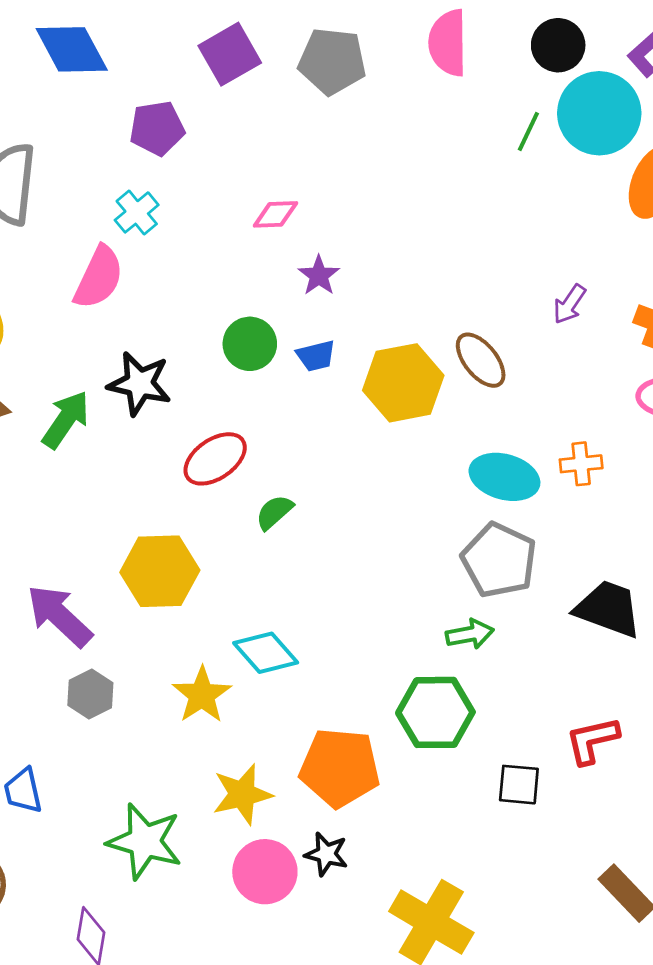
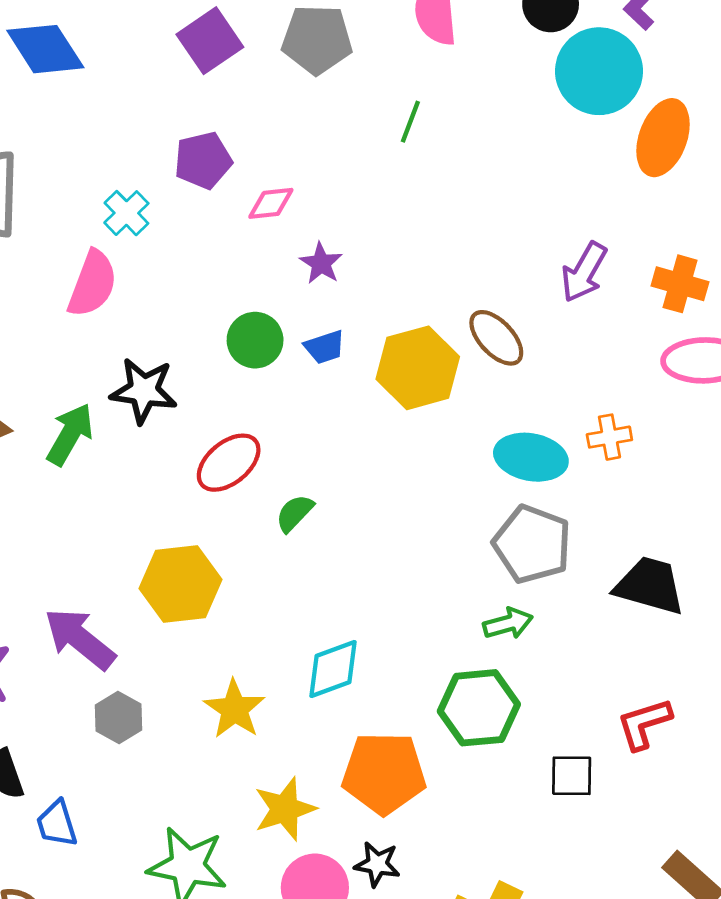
purple pentagon: (157, 128) -> (203, 160), moved
green line: (528, 131) -> (410, 122), moved
purple arrow: (569, 304) -> (584, 272), size x1.4
cyan diamond: (266, 653) -> (333, 669), moved, turned -64

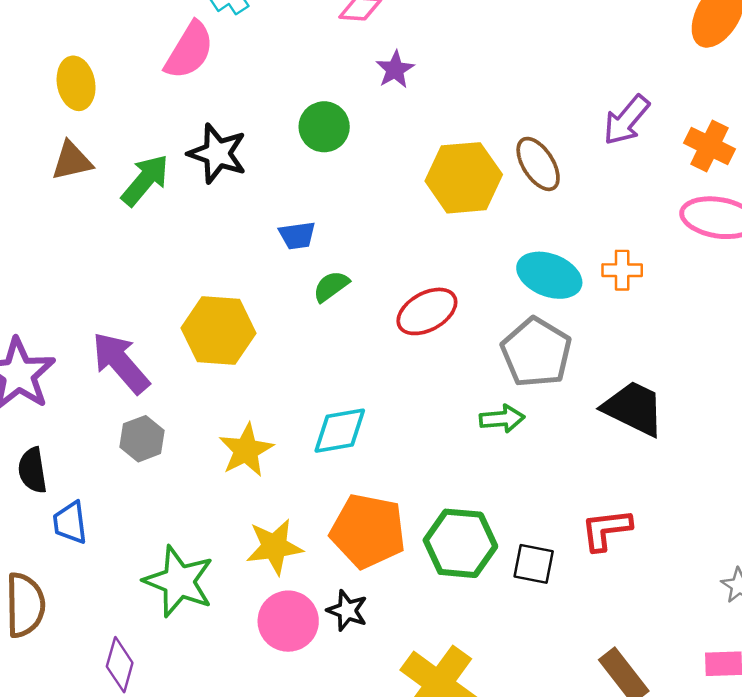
blue trapezoid: (325, 347) -> (297, 235), moved
red ellipse: (229, 463) -> (427, 311), moved
green hexagon: (479, 708) -> (460, 543), moved

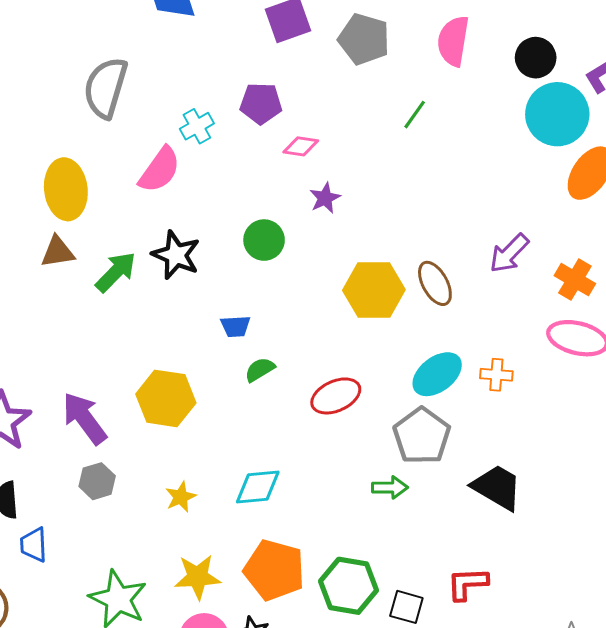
yellow ellipse: (76, 83) -> (66, 189), size x1.4
cyan ellipse: (549, 275) -> (437, 374), turned -63
yellow star: (246, 450) -> (181, 497), size x0.7

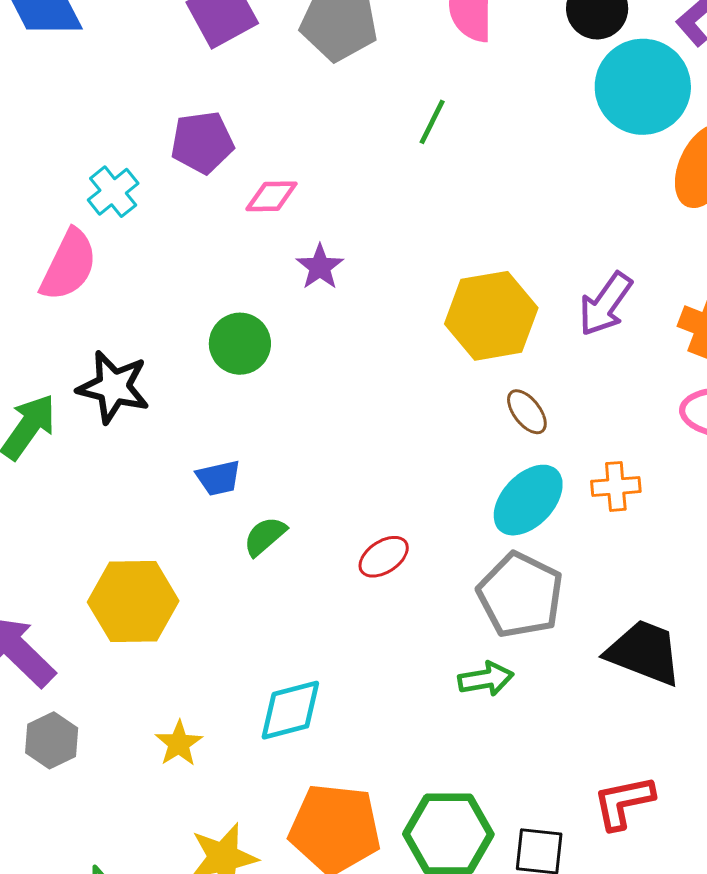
brown ellipse: (435, 283) -> (527, 412), moved, size x0.7
yellow hexagon: (374, 290) -> (491, 316), moved
red ellipse: (336, 396) -> (384, 557), size x0.7

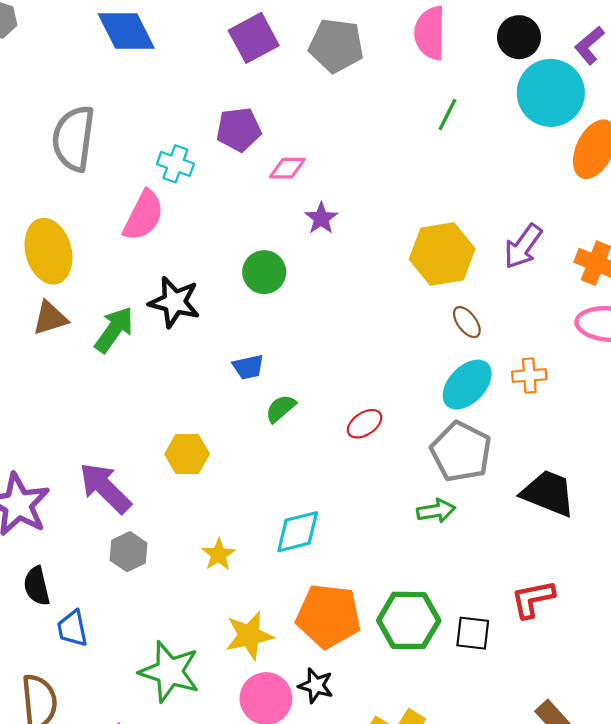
green line: (432, 122) -> (448, 115), moved
cyan cross: (113, 192) -> (175, 164), turned -32
yellow hexagon: (133, 602) -> (187, 454), size x0.7

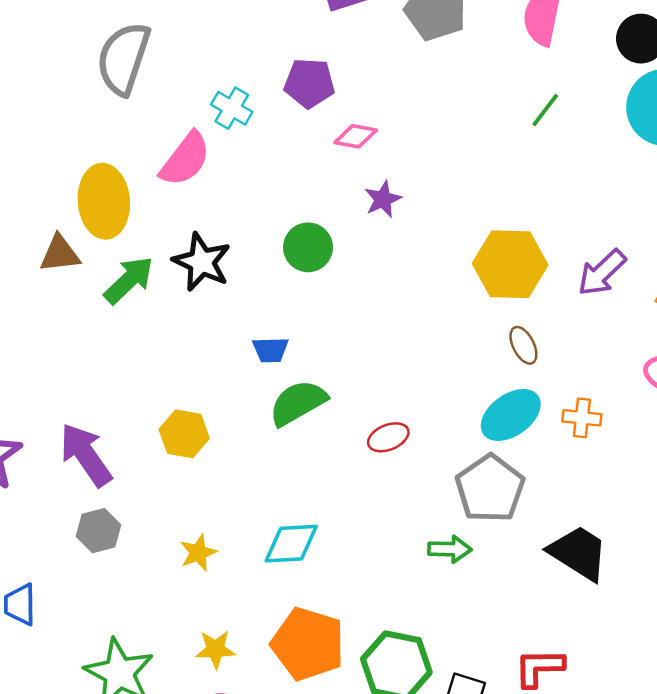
yellow ellipse: (48, 251) -> (104, 201), moved
green semicircle: (281, 408) -> (298, 403), size x1.6
yellow star: (249, 636) -> (215, 649), size x0.7

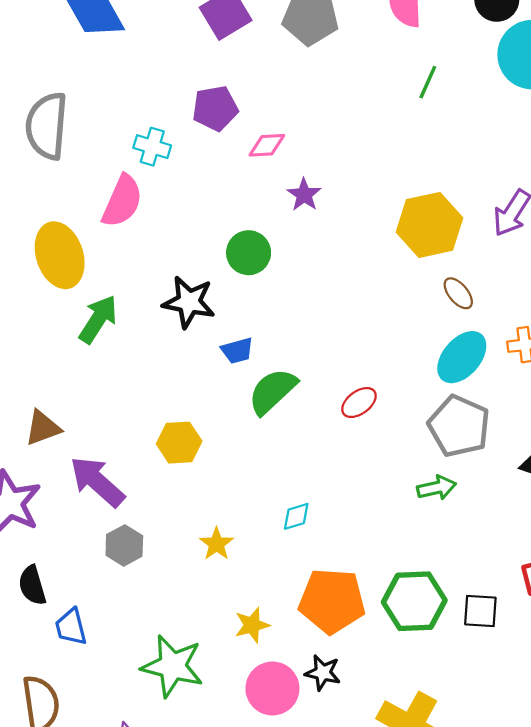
brown triangle: (60, 254) -> (43, 428), moved
black star: (202, 262) -> (189, 302), moved
cyan diamond: (291, 544) -> (296, 516), size x0.6

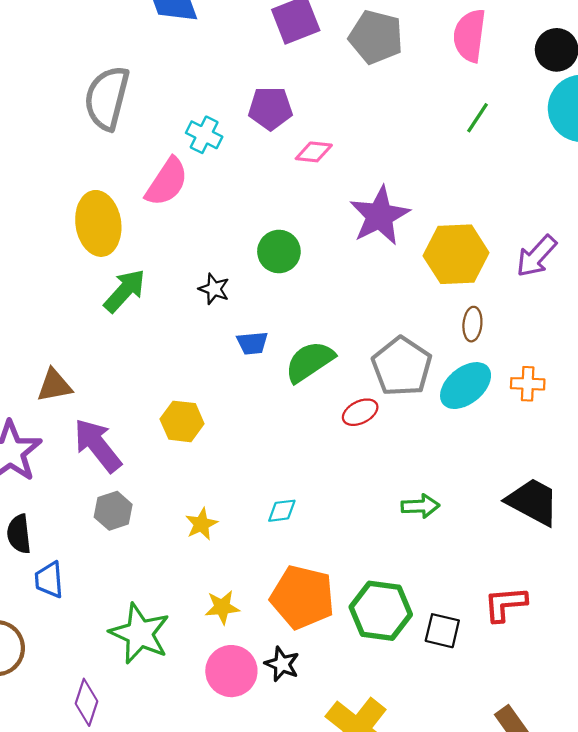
purple star: (304, 195) -> (380, 216), moved, size x1.8
brown ellipse: (458, 293) -> (472, 324), turned 36
black star: (189, 302) -> (214, 289), size x0.6
green semicircle: (272, 391) -> (310, 362), moved
gray pentagon: (459, 426) -> (402, 366), moved

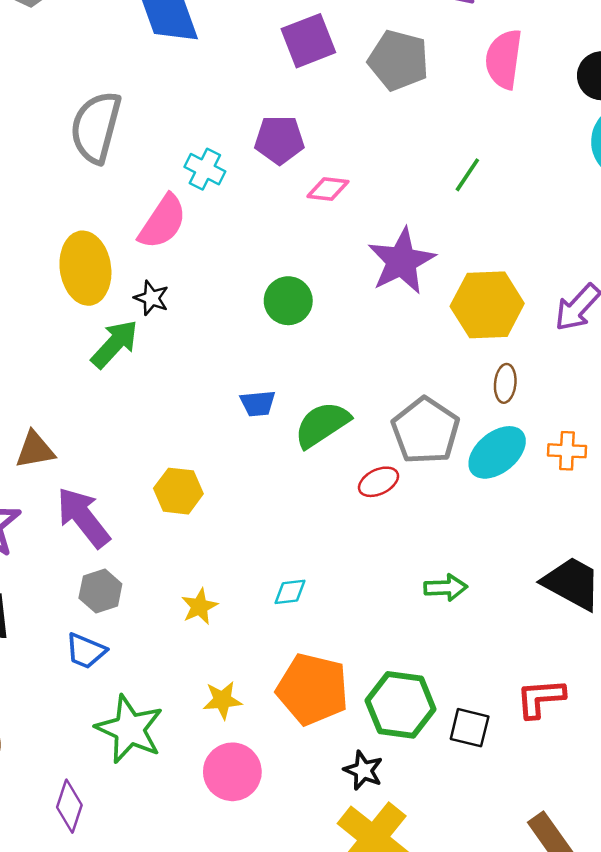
green line: (477, 118) -> (467, 175), moved
black star: (214, 289) -> (151, 298), moved
blue trapezoid: (49, 580) -> (86, 651), moved, turned -63
black star: (282, 664) -> (363, 770), moved

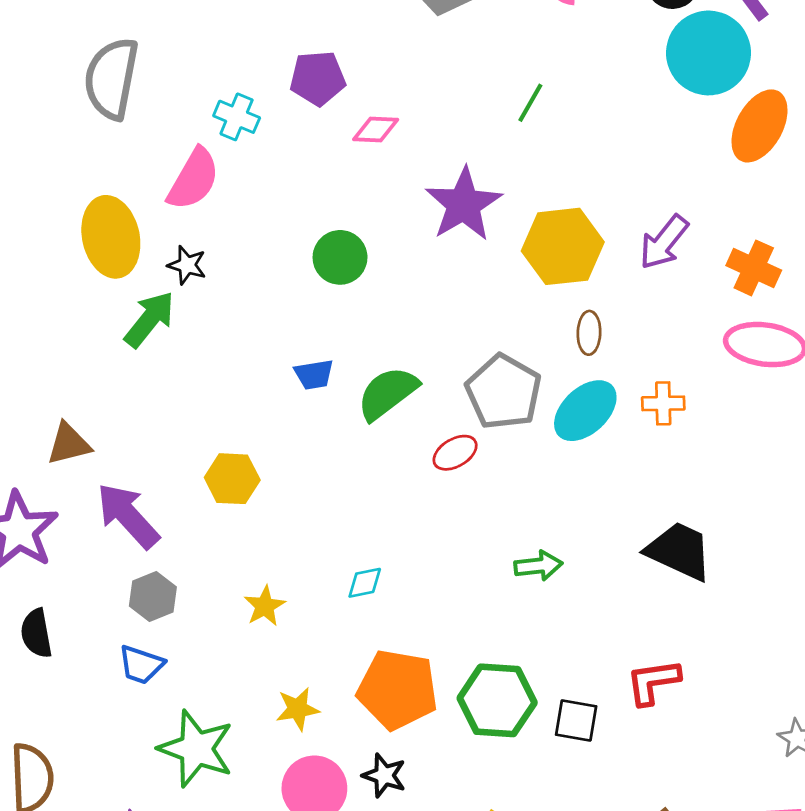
black star: (363, 770) -> (384, 776), moved

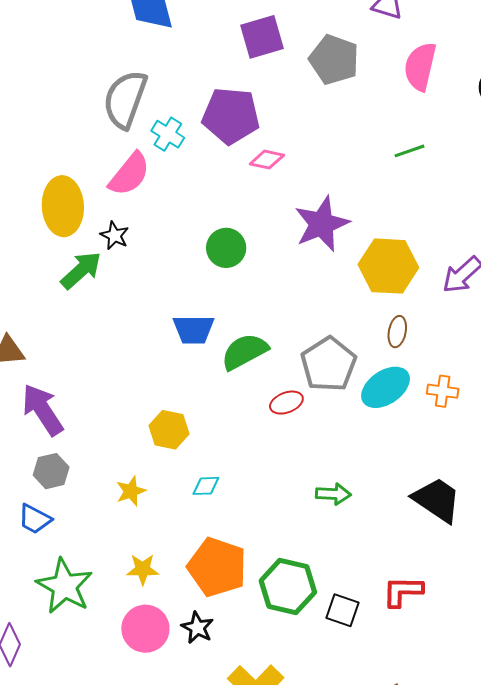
gray semicircle: (111, 78) -> (125, 99), moved
purple pentagon: (318, 78) -> (231, 116), size x1.4
green line: (530, 103) -> (410, 151), moved, turned 32
blue trapezoid: (314, 375) -> (194, 329), size x1.4
yellow hexagon: (232, 479) -> (169, 430), moved

